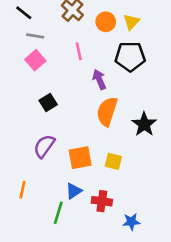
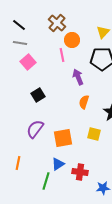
orange circle: (106, 22) -> (72, 40), moved
gray line: (35, 36) -> (20, 43), moved
orange semicircle: (107, 111) -> (84, 102), size x0.6
yellow square: (113, 161) -> (94, 134), moved

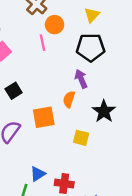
purple arrow: (78, 77) -> (81, 79), moved
orange square: (63, 138) -> (44, 117), moved

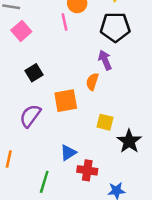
black star: (104, 111) -> (129, 141), moved
blue triangle: (38, 174) -> (68, 153), moved

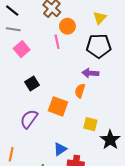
purple arrow: (105, 60) -> (90, 73), turned -63
orange square: (66, 101) -> (58, 106), turned 30

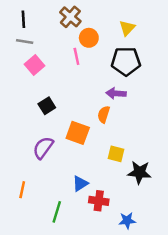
black line: (12, 11) -> (23, 19), turned 48
black star: (110, 140) -> (139, 172), turned -30

